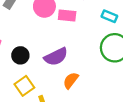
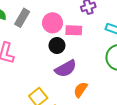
black circle: (20, 55) -> (57, 46), moved

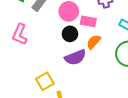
orange semicircle: (81, 90) -> (94, 42), moved

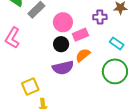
pink rectangle: (88, 21) -> (80, 35), turned -42

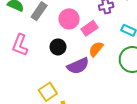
black circle: (61, 44) -> (58, 47), moved

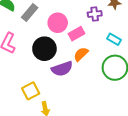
black circle: (58, 47) -> (44, 49), size x1.5

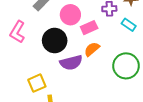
cyan rectangle: (114, 39) -> (129, 25), moved

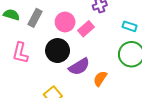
cyan rectangle: (129, 25) -> (130, 26), moved
orange semicircle: (92, 49) -> (100, 79), moved

